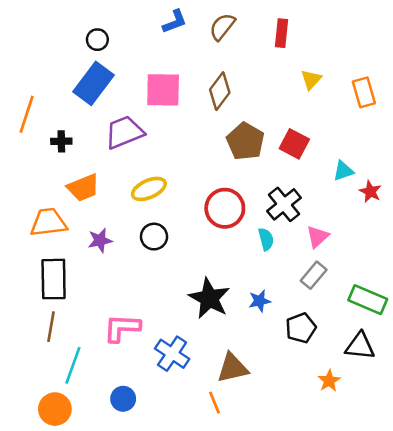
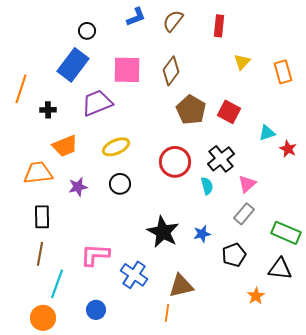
black circle: (97, 40) -> (87, 31), moved
black rectangle: (54, 279) -> (42, 217), size x0.7
orange line: (215, 403) -> (167, 313), turned 30

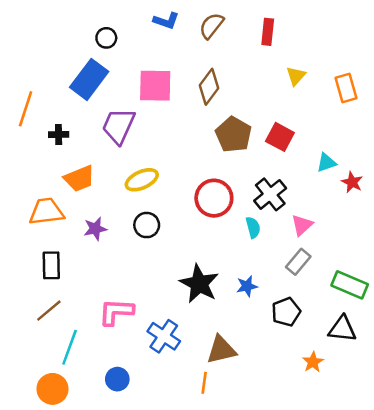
blue L-shape: (136, 17) -> (166, 21), turned 40
purple trapezoid: (97, 103) -> (119, 126), turned -44
brown line: (40, 254) -> (49, 311), turned 40

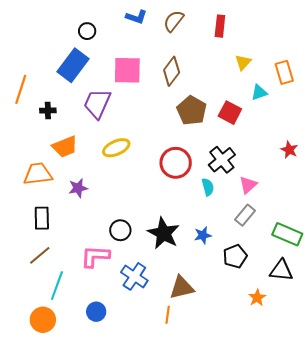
cyan triangle: (326, 163) -> (259, 92), moved
black circle: (147, 225) -> (120, 230), moved

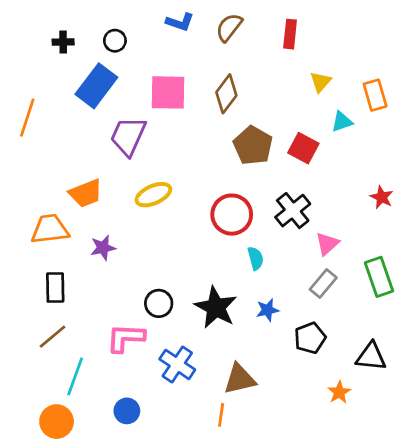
black cross: (48, 111) -> (63, 42), moved
cyan semicircle: (208, 187) -> (256, 258), moved
green rectangle: (287, 234) -> (379, 277), moved, turned 48

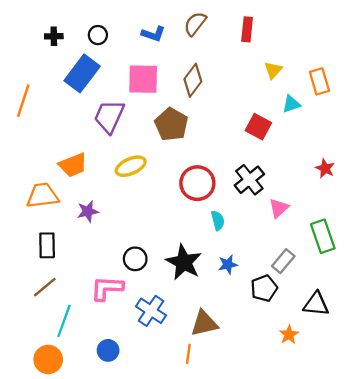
blue L-shape: (180, 22) -> (153, 34), moved
brown pentagon: (253, 146) -> (171, 124), moved
gray rectangle: (323, 284) -> (283, 261), moved

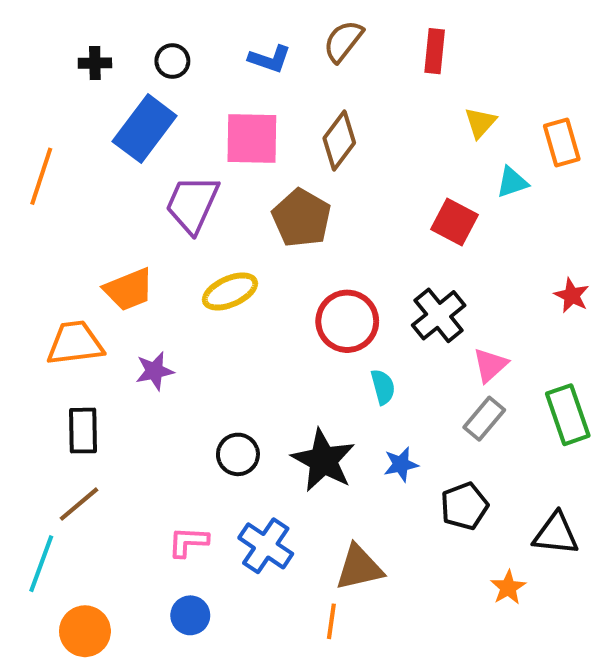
gray rectangle: (283, 261) -> (484, 419), moved
pink L-shape: (107, 288) -> (188, 542), moved, size x0.7
cyan line: (64, 321) -> (41, 564), moved

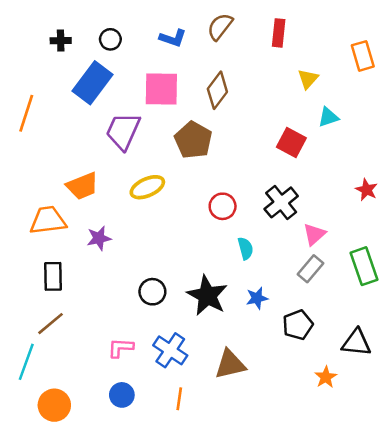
orange rectangle: (562, 142) -> (363, 56), moved
red circle: (347, 321) -> (223, 206), size x0.7
orange line: (331, 621) -> (179, 399), moved

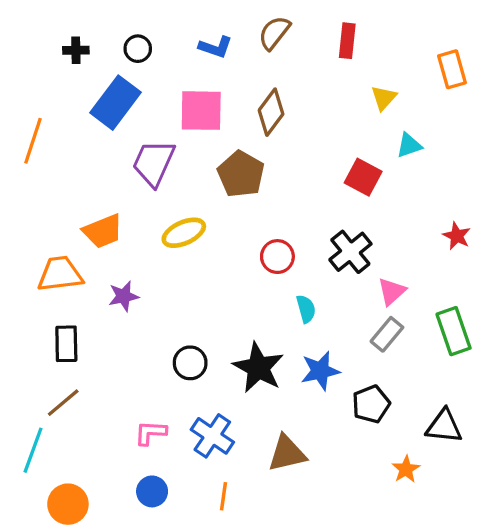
blue star: (257, 298) -> (320, 371), size x1.4

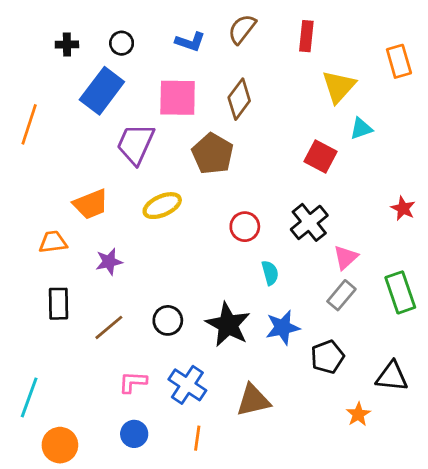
yellow triangle: (384, 98) -> (339, 87), size x1.5
orange trapezoid: (60, 274) -> (53, 242), size x0.7
brown line: (63, 403) -> (109, 327), moved

